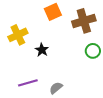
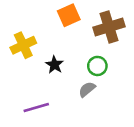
green circle: (93, 51) -> (97, 66), moved
gray semicircle: (56, 88) -> (87, 89), moved

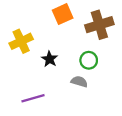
gray semicircle: (87, 89) -> (79, 82), turned 56

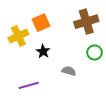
orange square: (63, 14) -> (41, 23), moved
green circle: (89, 60) -> (95, 52), moved

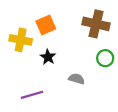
brown cross: (86, 22) -> (96, 24), turned 30
yellow cross: (18, 36) -> (21, 40), turned 36

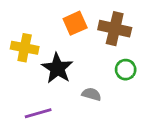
orange square: (46, 25) -> (75, 23), moved
black star: (48, 57) -> (57, 68), size x1.6

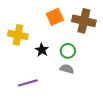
black star: (57, 68) -> (42, 50), size x0.6
green circle: (126, 70) -> (68, 51), moved

